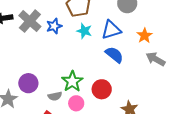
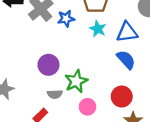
purple circle: (28, 83) -> (48, 65), moved
red circle: (102, 89) -> (122, 97), moved
pink circle: (76, 103) -> (87, 107), moved

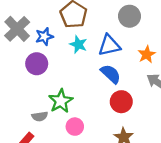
purple circle: (48, 65) -> (37, 64), moved
red circle: (122, 97) -> (121, 102), moved

